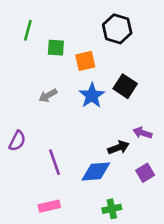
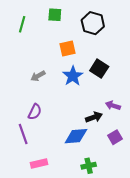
green square: (56, 48) -> (55, 15), moved
purple semicircle: (17, 141) -> (35, 112), moved
purple line: (55, 162) -> (23, 134), moved

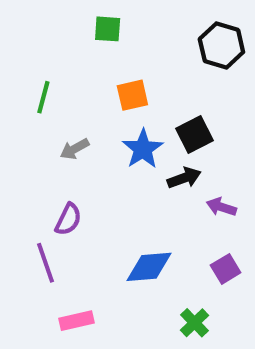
black hexagon: (93, 23) -> (221, 45), moved
green line: (22, 24) -> (43, 97), moved
black square: (99, 69) -> (194, 134), turned 30
black arrow: (94, 117) -> (184, 178), moved
green cross: (89, 166) -> (194, 323), moved, turned -32

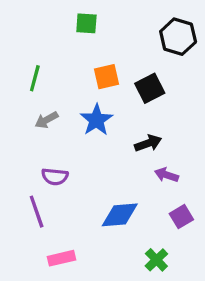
black square: (194, 134) -> (150, 88), moved
gray arrow: (74, 149) -> (46, 120), moved
blue star: (143, 149) -> (96, 120), moved
purple arrow: (221, 207) -> (166, 175), moved
purple semicircle: (68, 219) -> (55, 177), turned 70

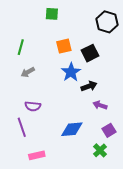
blue star: (96, 120) -> (71, 72), moved
green cross: (156, 260) -> (100, 150), moved

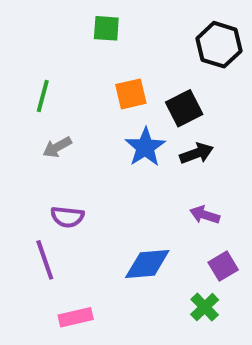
black arrow: (89, 86) -> (196, 153), moved

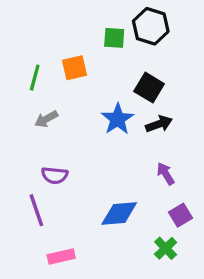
green square: (106, 28) -> (114, 38), moved
black hexagon: (219, 45) -> (151, 26), moved
orange square: (131, 94) -> (74, 68), moved
black square: (184, 108) -> (149, 88), turned -32
purple arrow: (205, 215) -> (166, 174), turned 40

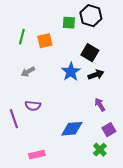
green line: (35, 78) -> (22, 37), moved
purple line: (36, 210) -> (14, 119), moved

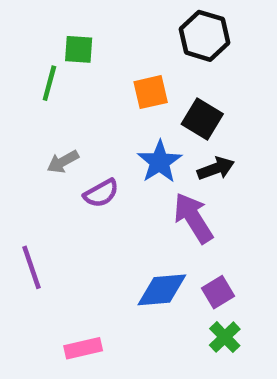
green square: (69, 23) -> (79, 49), moved
orange square: (45, 41) -> (151, 92), moved
purple arrow: (100, 105) -> (193, 218), moved, size x1.6
purple semicircle: (33, 106) -> (101, 193), moved, turned -35
purple square: (109, 130) -> (218, 292), moved

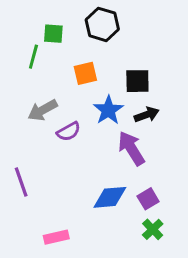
black hexagon: (205, 36) -> (102, 24), moved
orange square: (151, 92) -> (85, 73), moved
black square: (202, 119) -> (137, 81), turned -32
gray arrow: (63, 162) -> (43, 110), size x1.4

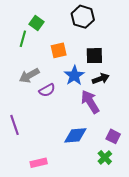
black hexagon: (102, 24) -> (83, 17), moved
green square: (53, 34) -> (37, 23), turned 32
purple square: (148, 199) -> (113, 136), moved, turned -32

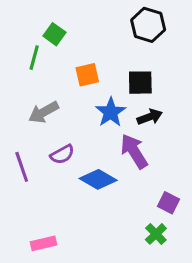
black hexagon: (83, 17) -> (148, 25), moved
purple semicircle: (47, 90) -> (62, 154), moved
purple line: (14, 125) -> (22, 167), moved
blue diamond: (75, 135) -> (98, 179), moved, turned 35
pink rectangle: (39, 163) -> (44, 243), moved

